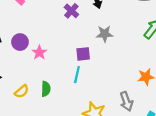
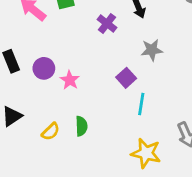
purple square: (83, 54) -> (126, 78), turned -32
cyan line: (77, 75) -> (141, 104), moved

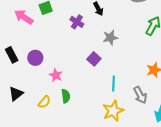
pink star: (70, 80) -> (56, 75), moved
cyan line: (141, 104) -> (113, 84), moved
yellow star: (146, 153) -> (113, 111), turned -30

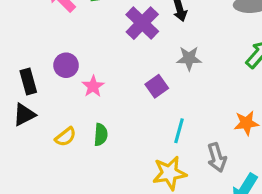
purple cross: (77, 22) -> (142, 23), size x1.5
black rectangle: (12, 55) -> (28, 82), moved
pink star: (56, 75) -> (93, 86), moved

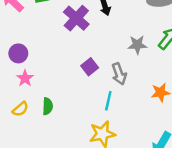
gray star: (189, 58) -> (137, 45), moved
pink star: (93, 86) -> (25, 78), moved
gray arrow: (217, 157) -> (119, 74), moved

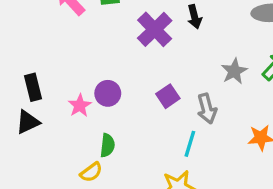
gray star: (137, 45) -> (234, 71), turned -30
purple circle: (18, 53) -> (108, 93), moved
yellow semicircle: (20, 109) -> (91, 172), moved

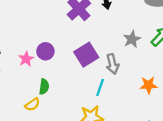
purple square: (168, 96) -> (86, 55), size x1.5

